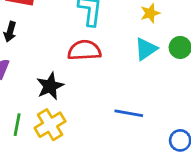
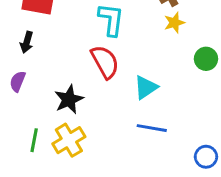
cyan triangle: (146, 49) -> (146, 87), moved
red semicircle: (84, 50) -> (105, 62), turned 64

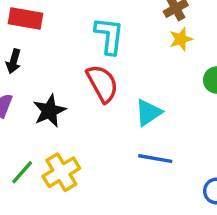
black star: (69, 99) -> (49, 111), moved
green line: (34, 140) -> (22, 172), turned 30

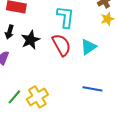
black star: (49, 111) -> (30, 40), moved
cyan triangle: (148, 112) -> (88, 47), moved

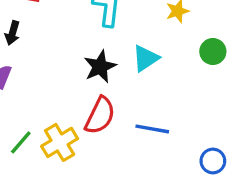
black star: (30, 40) -> (100, 67), moved
red semicircle: (61, 45) -> (100, 116), moved, turned 55

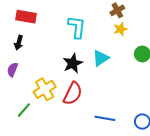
blue line: (152, 129) -> (105, 118), moved
yellow cross: (60, 142) -> (45, 89), moved

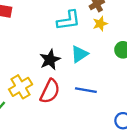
cyan L-shape: (77, 27) -> (68, 20), moved, turned 75
blue line: (105, 118) -> (86, 90), moved

